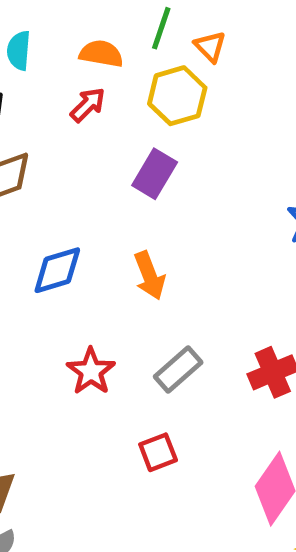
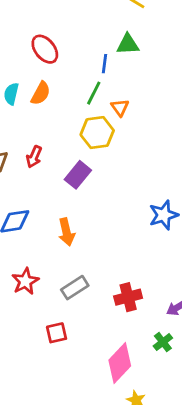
orange semicircle: (101, 54) -> (41, 93), moved, turned 100
red arrow: (88, 105) -> (34, 157), moved, turned 150

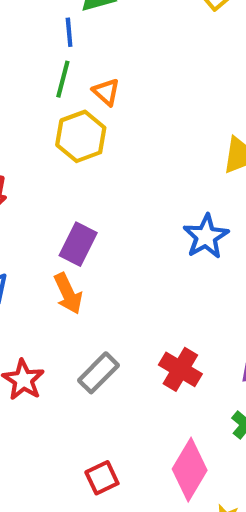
purple rectangle: (78, 175) -> (78, 244), moved
red cross: (128, 297) -> (180, 369), turned -32
red square: (57, 333) -> (102, 478), moved

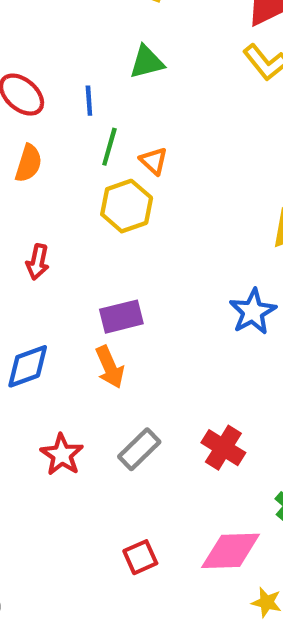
blue line: (69, 32) -> (89, 101), moved
purple rectangle: (78, 244) -> (121, 317), turned 48
pink diamond: (190, 470) -> (231, 551), turned 56

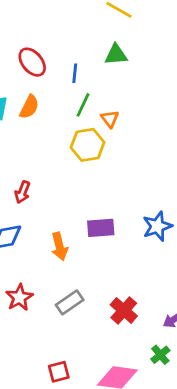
red arrow: (38, 262) -> (22, 192), moved
purple rectangle: (121, 317) -> (101, 228), moved

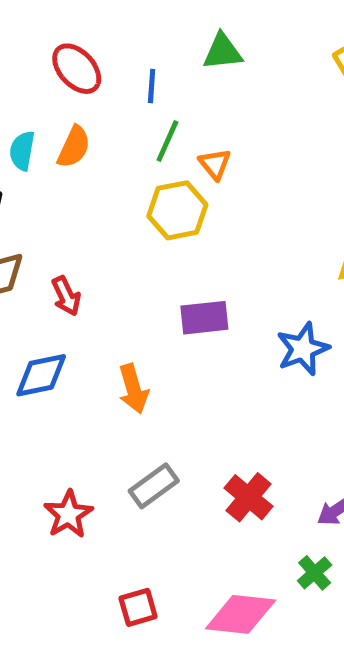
red arrow: (22, 192) -> (66, 296), turned -45
purple rectangle: (101, 228) -> (204, 318), moved
red star: (19, 298) -> (68, 514), moved

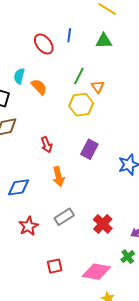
blue line: (152, 86) -> (69, 35), moved
orange semicircle: (74, 147) -> (39, 87), moved, turned -72
red arrow: (66, 296) -> (47, 145), moved
purple rectangle: (204, 318) -> (89, 149), turned -60
blue diamond: (41, 375) -> (19, 187), moved

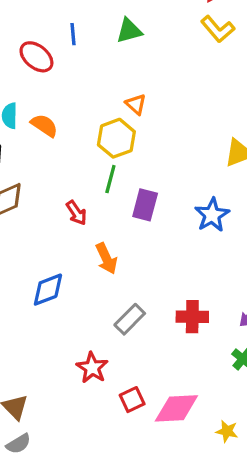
green line: (79, 76) -> (110, 179), moved
red cross: (103, 224) -> (192, 317), turned -30
red star: (29, 226) -> (92, 368), moved
pink diamond: (96, 272) -> (176, 408), moved

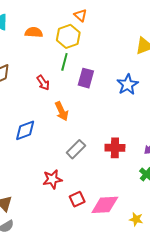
orange semicircle: (44, 125) -> (34, 32), moved, turned -30
red star: (92, 368) -> (52, 179), turned 30

